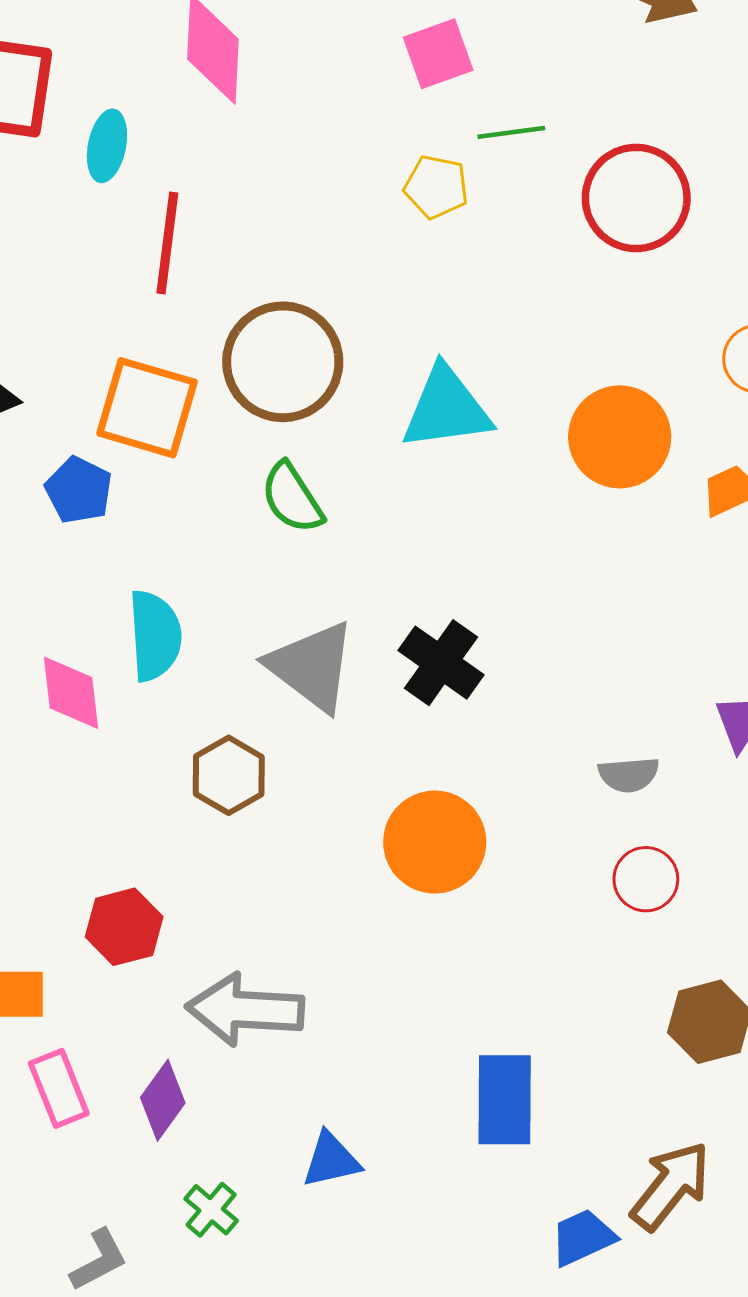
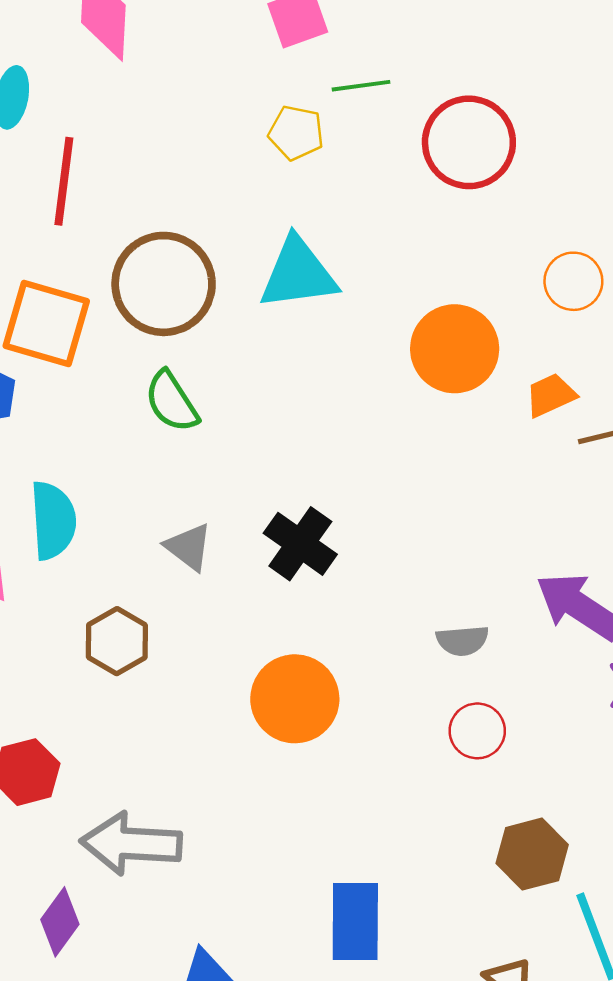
cyan triangle: (446, 408) -> (298, 274), moved
gray triangle: (312, 666) -> (189, 547), size x0.6

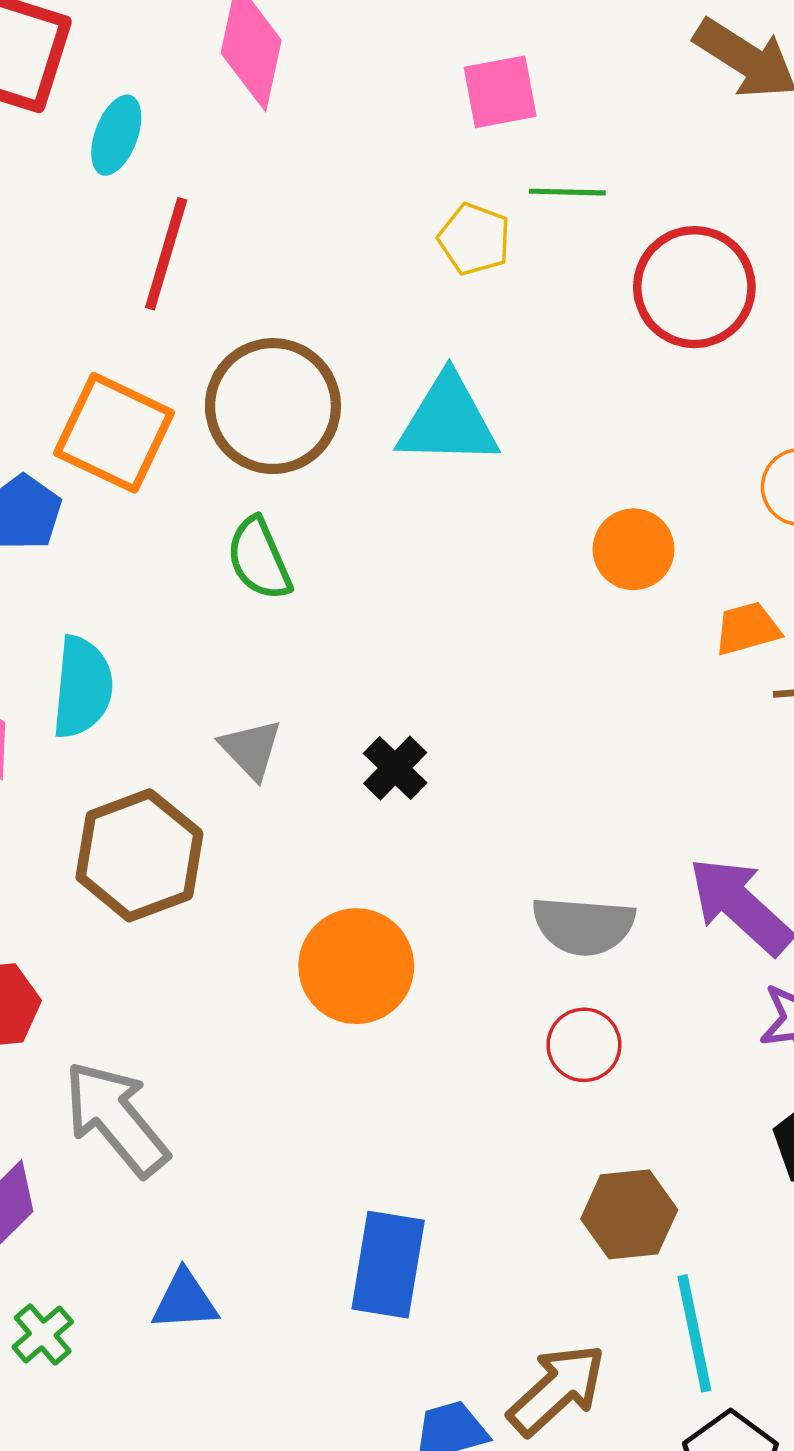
orange circle: (455, 349) -> (634, 549), size x0.7
black cross: (300, 544) -> (395, 768), size x0.7
brown hexagon: (117, 641) -> (139, 855), size x1.5
gray semicircle: (462, 641) -> (583, 926), size x1.5
gray arrow: (131, 844) -> (116, 1118), turned 38

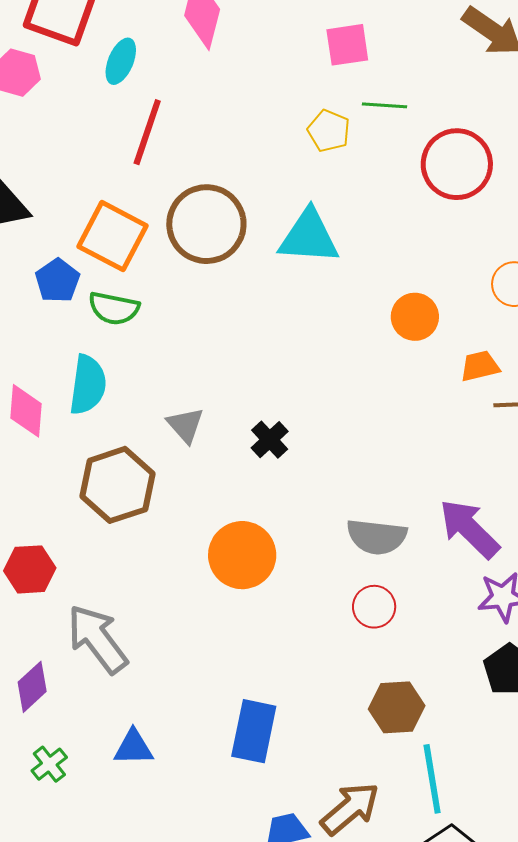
green semicircle: (259, 559) -> (114, 308), moved, turned -57

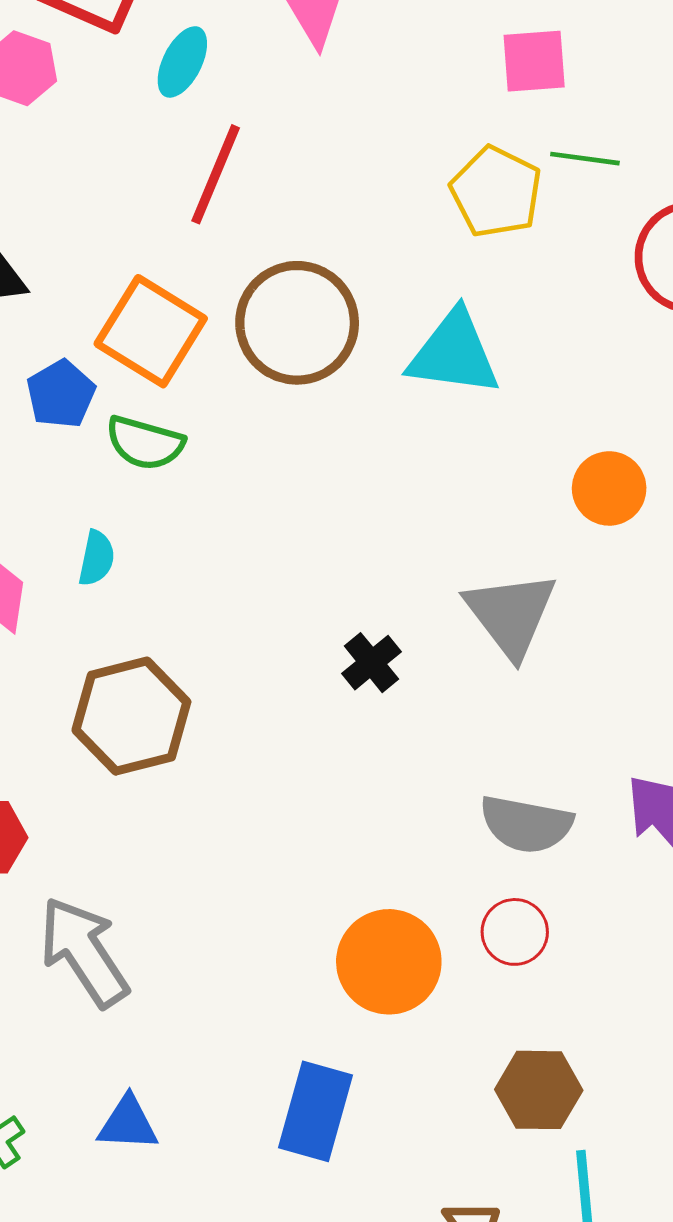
yellow pentagon: (329, 131) -> (496, 192), size x1.4
cyan semicircle: (88, 385) -> (97, 558), size x0.6
gray triangle: (185, 425) -> (511, 614), moved, size x1.6
orange circle: (242, 555) -> (389, 962), moved

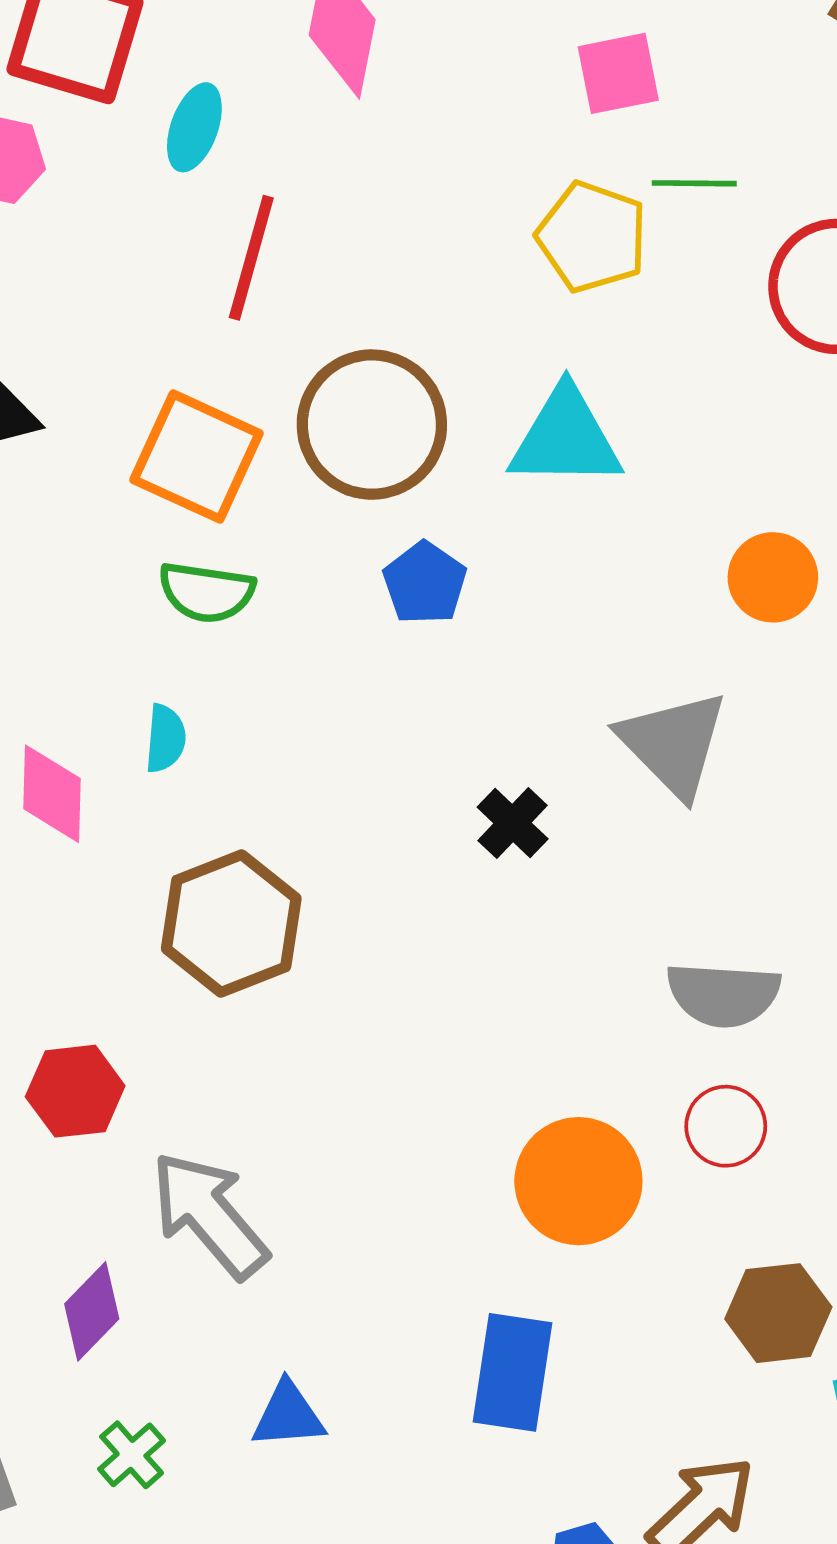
blue pentagon: (61, 394) -> (425, 583), moved

